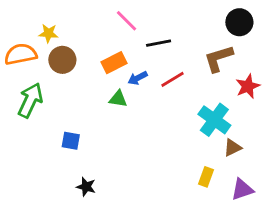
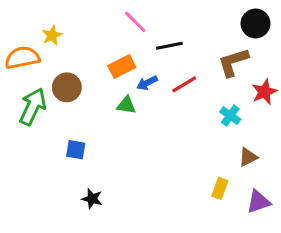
yellow star: (48, 33) -> (52, 35), turned -30
brown circle: (62, 60) -> (67, 87), moved
cyan cross: (214, 120) -> (230, 116), moved, size x0.6

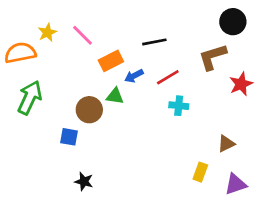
pink line: (135, 22) -> (83, 35), moved
brown circle: (67, 87) -> (89, 110), moved
cyan cross: (230, 116) -> (179, 106), moved, turned -30

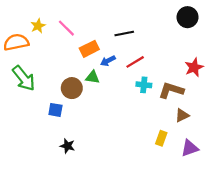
brown L-shape: (213, 57) -> (171, 90), moved, turned 35
green arrow: (30, 98) -> (24, 78), turned 116

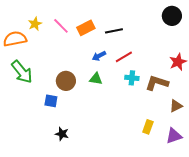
orange rectangle: (89, 49) -> (86, 28), moved
green triangle: (93, 77) -> (96, 79), moved
brown triangle: (182, 115) -> (176, 106), moved

